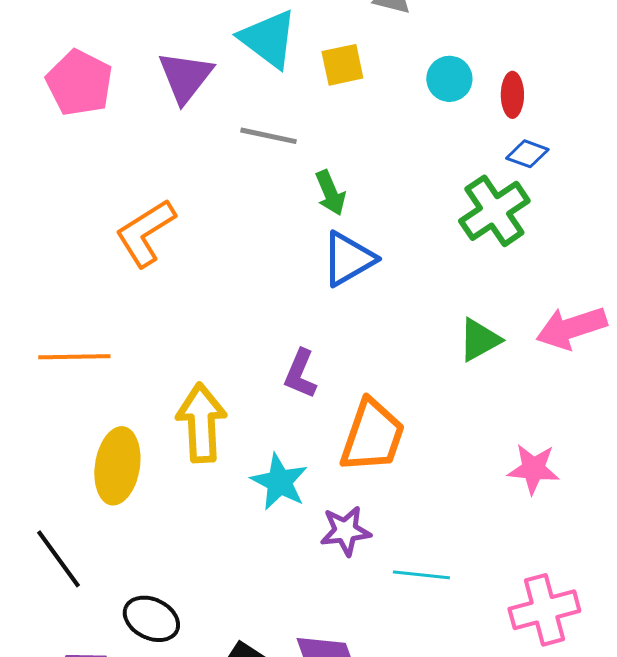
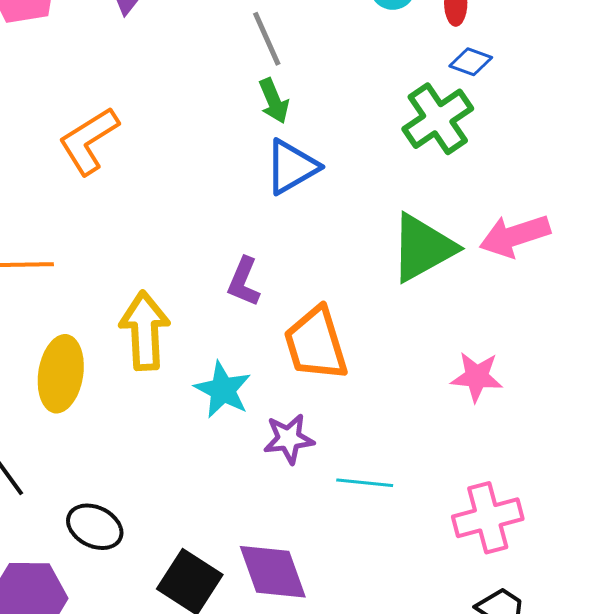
gray line: (268, 136) -> (267, 39), moved, turned 54
green triangle: (479, 340) -> (423, 248), size x1.6
orange trapezoid: (372, 436) -> (316, 344), turned 144

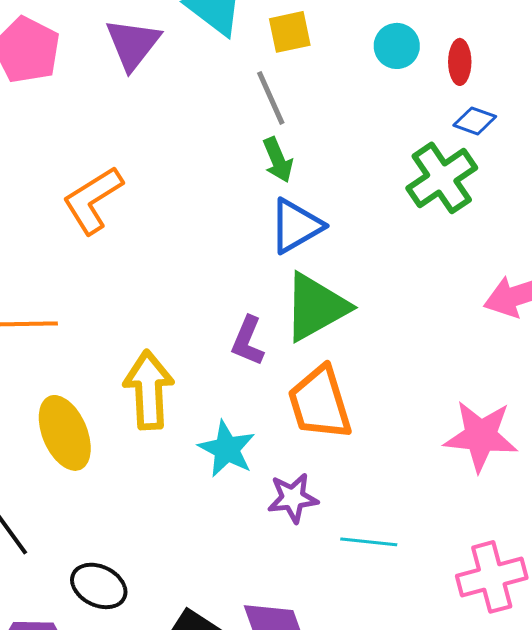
green triangle: (423, 248) -> (316, 307), moved
yellow ellipse: (61, 374) -> (65, 433), turned -32
pink star: (477, 377) -> (481, 436), size x1.4

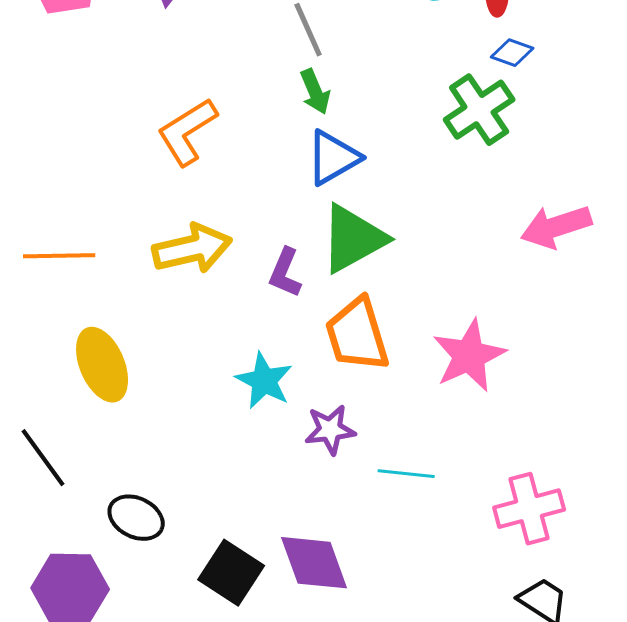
orange L-shape: (93, 200) -> (187, 132), moved
yellow arrow: (149, 390) -> (192, 249), moved, turned 80
pink star: (481, 436) -> (469, 356), moved, turned -30

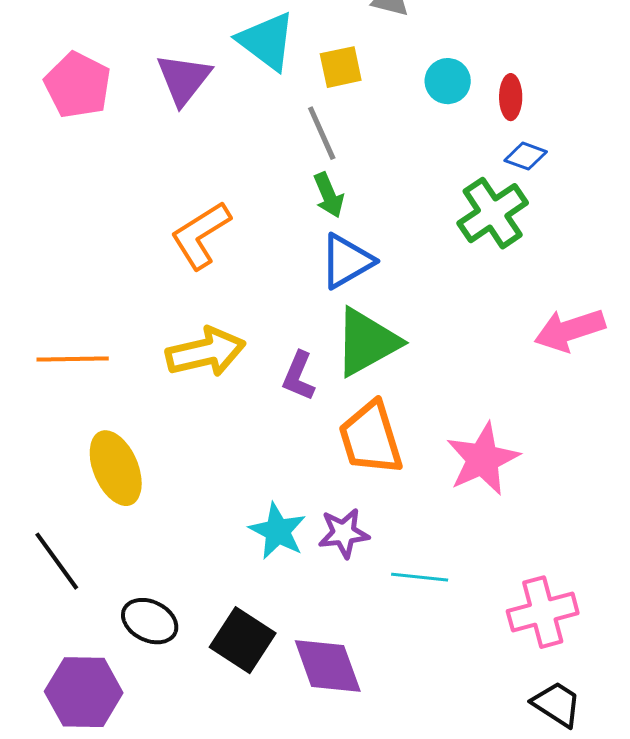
cyan star: (264, 381) -> (278, 531), moved
black square: (231, 573) -> (243, 640), moved

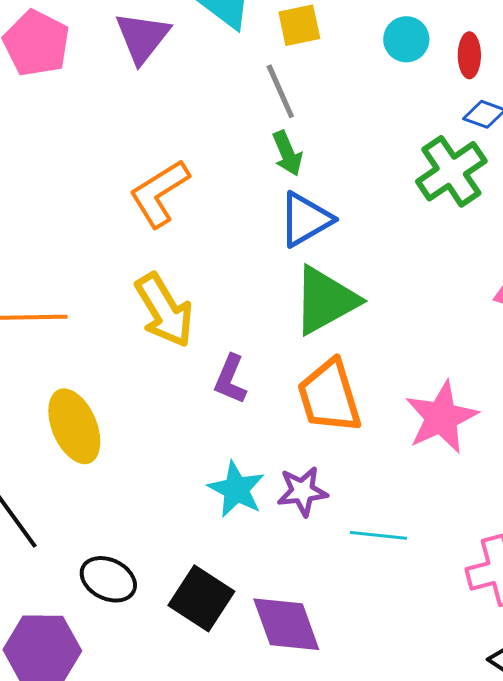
yellow arrow: (206, 352) -> (164, 310), turned 72
purple L-shape: (299, 376) -> (230, 379), moved

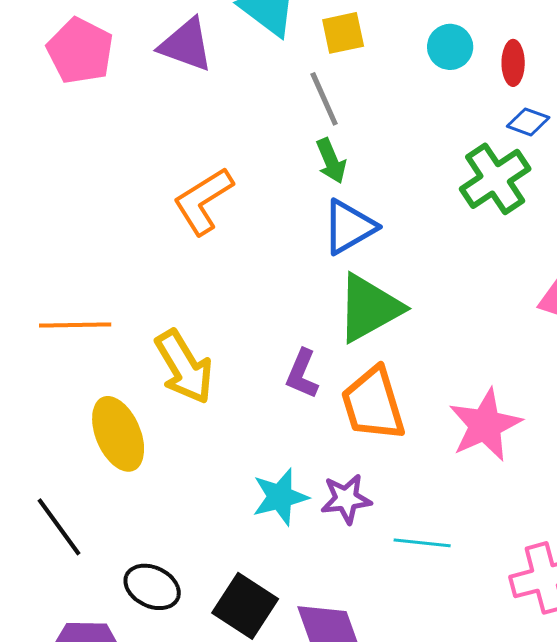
purple triangle: (142, 37) -> (186, 45), turned -48
yellow arrow: (164, 310) -> (184, 367), moved
purple L-shape: (230, 379) -> (302, 374), moved
cyan star: (236, 489) -> (280, 497), turned 30

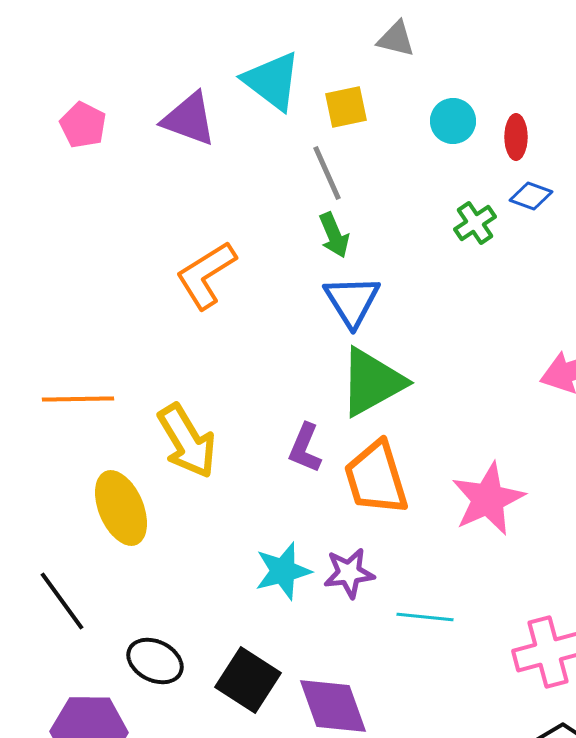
pink pentagon: (80, 51) -> (83, 125), size x0.7
green cross: (495, 179) -> (475, 223), moved, size x0.6
blue triangle: (349, 227) -> (352, 301), turned -32

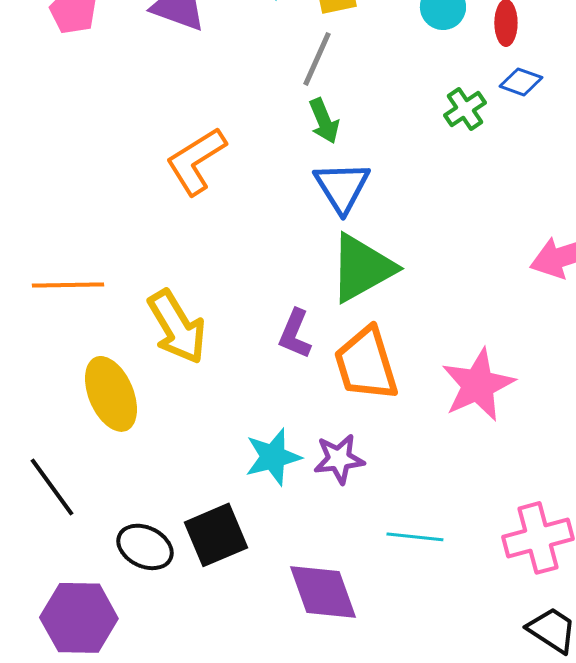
gray line: (327, 173) -> (317, 59), turned 48
cyan line: (425, 617) -> (415, 537), moved
black square: (248, 680) -> (216, 535), moved, turned 34

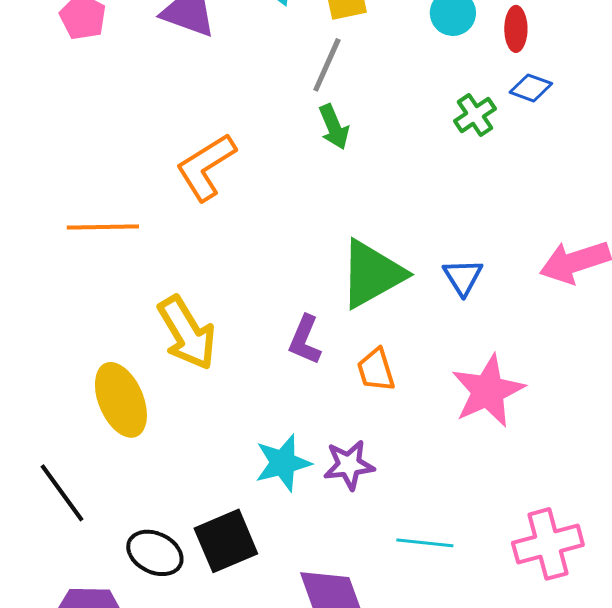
blue triangle: (342, 187) -> (463, 277), moved, size x0.7
orange line: (68, 285) -> (103, 227), moved
orange trapezoid: (366, 364) -> (376, 370), size x0.6

